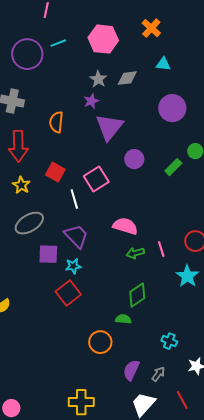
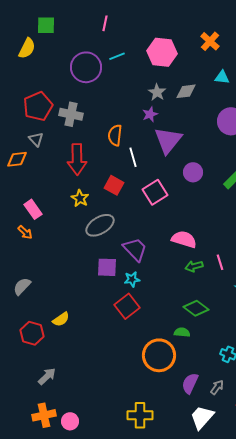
white line: (74, 199) -> (133, 157), moved
gray ellipse: (29, 223) -> (100, 225), moved
green diamond: (137, 295) -> (196, 308), turned 70
orange circle: (100, 342) -> (159, 355), size x1.4

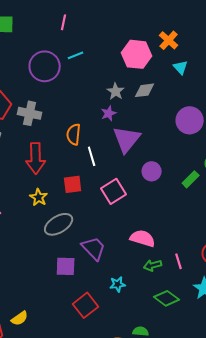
pink hexagon: (162, 52) -> (137, 54), moved
cyan triangle: (222, 77) -> (181, 67), moved, turned 42
red square: (114, 185) -> (73, 184), turned -36
cyan star: (132, 279) -> (118, 284), moved
green diamond: (196, 308) -> (167, 298), moved

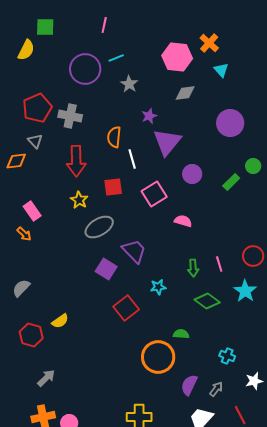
gray star: (116, 91) -> (129, 84), moved
pink semicircle: (143, 238) -> (183, 221), moved, size x0.7
green arrow: (153, 265) -> (193, 268), turned -78
purple square: (66, 266) -> (106, 269), turned 30

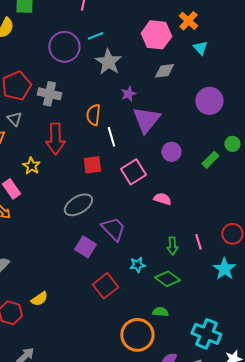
gray star: (129, 84) -> (108, 62), size x1.5
yellow star: (79, 200) -> (31, 166), moved
green diamond: (207, 301) -> (167, 279), moved
cyan cross: (227, 356) -> (206, 334), size x1.8

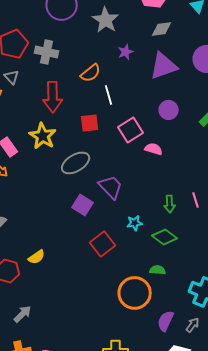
orange semicircle: (93, 115) -> (91, 73), turned -135
purple triangle: (146, 120) -> (164, 66), moved, turned 32
yellow star: (31, 166) -> (43, 136), moved, size x1.5
pink semicircle: (162, 199) -> (154, 149), moved

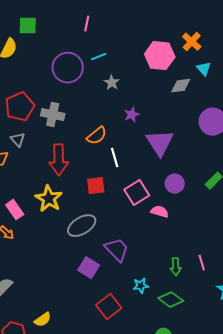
gray star: (106, 20) -> (112, 83), size x0.6
gray diamond: (162, 29) -> (181, 86), moved
purple triangle: (164, 66) -> (160, 143), moved, turned -44
purple circle: (169, 110) -> (175, 184), moved

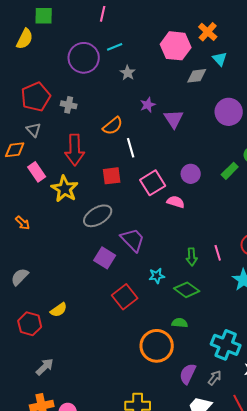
gray cross: (53, 115) -> (69, 105), size x0.7
purple triangle: (160, 143) -> (174, 119), moved, size x0.7
pink rectangle: (15, 210) -> (37, 172), moved

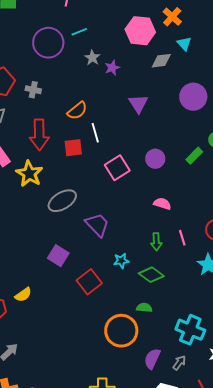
purple star: (148, 105) -> (112, 68), moved
red square: (112, 176) -> (73, 148), moved
pink semicircle: (176, 202) -> (162, 204), moved
purple square: (105, 258) -> (58, 256), moved

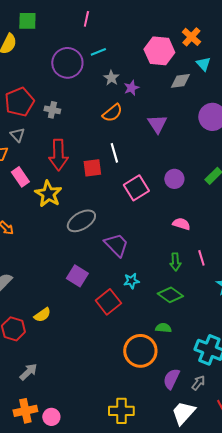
orange semicircle: (77, 111) -> (112, 113), moved
cyan star: (121, 261) -> (131, 281), moved

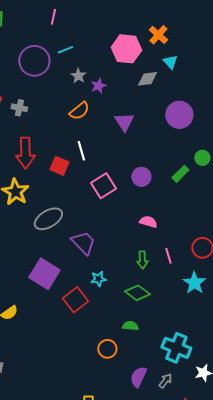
red square: (92, 168) -> (59, 166), turned 30
purple square: (77, 276) -> (44, 274), size x1.4
orange circle: (140, 351) -> (107, 349), size x0.6

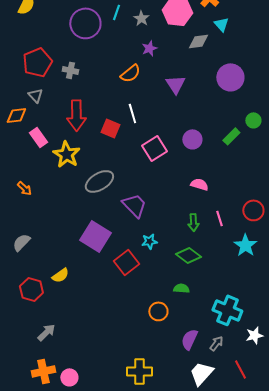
cyan line: (65, 50) -> (116, 12), turned -49
gray star: (78, 76) -> (141, 18), moved

